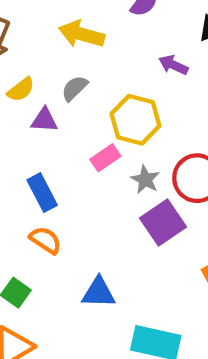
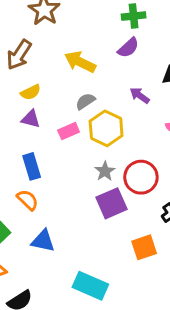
gray semicircle: (75, 88) -> (85, 101), moved
purple triangle: (44, 120) -> (31, 119), moved
pink rectangle: (105, 158) -> (69, 131), moved
blue triangle: (99, 293) -> (43, 241), moved

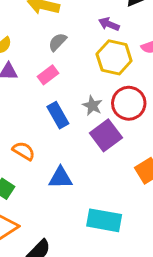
yellow hexagon: (106, 128) -> (114, 57), moved
blue rectangle: (32, 166) -> (58, 115), moved
blue triangle: (43, 241) -> (60, 178), moved

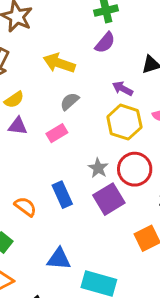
blue rectangle: (58, 115) -> (62, 195), moved
blue triangle: (60, 178) -> (59, 259), moved

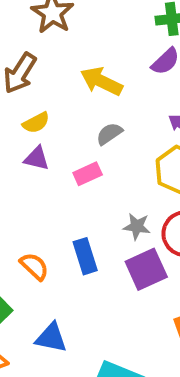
gray star: (98, 168) -> (137, 226), turned -30
blue triangle: (59, 259) -> (51, 338), moved

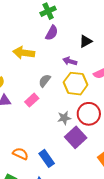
gray semicircle: (109, 134) -> (45, 81), moved
blue rectangle: (85, 256) -> (47, 158), moved

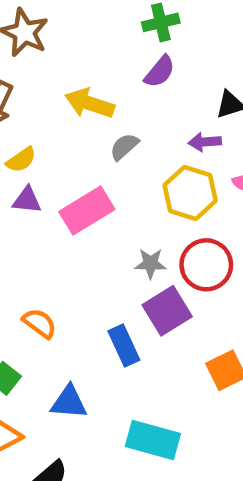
purple arrow: (70, 61) -> (205, 142), moved, turned -32
gray semicircle: (45, 81) -> (124, 147), moved
pink rectangle: (32, 100) -> (87, 211), size x1.6
blue rectangle: (47, 158) -> (124, 345), moved

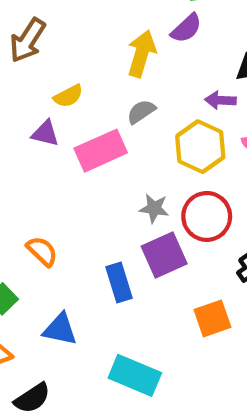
yellow arrow: (90, 103) -> (142, 54), moved, turned 81
gray semicircle: (124, 147) -> (141, 112), moved
yellow semicircle: (21, 160) -> (68, 96), moved

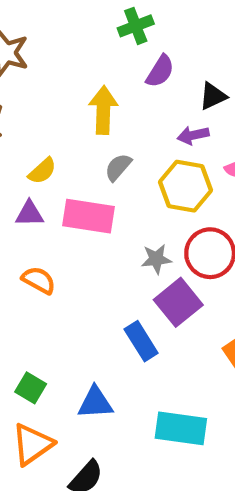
purple semicircle: (186, 28) -> (160, 71), moved
pink rectangle: (101, 151) -> (89, 216), turned 48
orange semicircle: (42, 251) -> (39, 280), moved

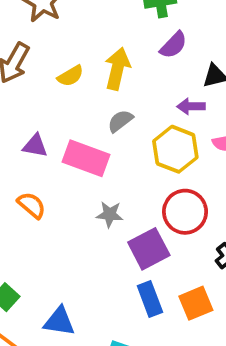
yellow semicircle: (42, 171) -> (70, 76), moved
gray star: (156, 259) -> (110, 214), moved
blue rectangle: (141, 341) -> (150, 299), moved

